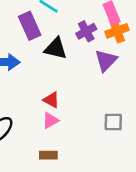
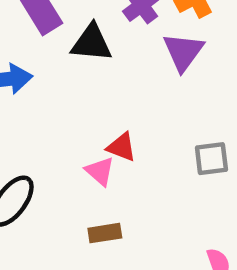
red triangle: (51, 100) -> (122, 147), moved
pink triangle: (50, 120) -> (100, 171), turned -42

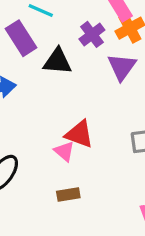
red triangle: (122, 147) -> (79, 134), size x1.4

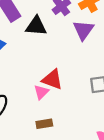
pink triangle: (64, 151) -> (41, 92), turned 35

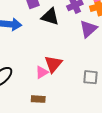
red triangle: (52, 79) -> (53, 64), turned 36

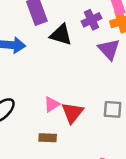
purple triangle: (88, 29) -> (109, 49), turned -30
red triangle: (53, 64) -> (72, 113), moved

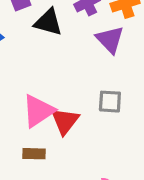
pink triangle: (52, 104) -> (38, 111), size x1.6
gray square: (113, 109) -> (110, 102), moved

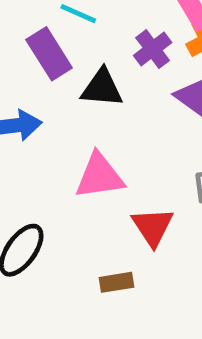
pink triangle: (38, 111) -> (99, 176), moved, turned 36

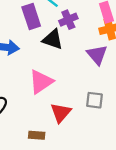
purple cross: (153, 49) -> (68, 20), moved
pink triangle: (99, 176) -> (41, 82), turned -40

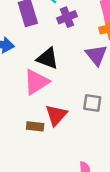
black triangle: (53, 39) -> (48, 58), moved
brown rectangle: (37, 135) -> (35, 126), moved

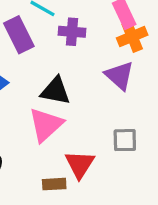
purple cross: (67, 17) -> (72, 32), turned 36

